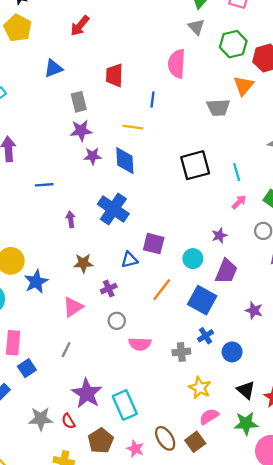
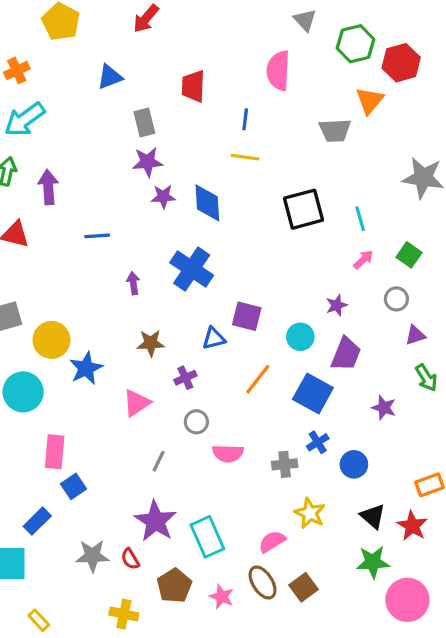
yellow line: (133, 127) -> (245, 157), moved
gray line: (66, 350) -> (159, 461), moved
pink semicircle: (209, 416) -> (272, 542), moved

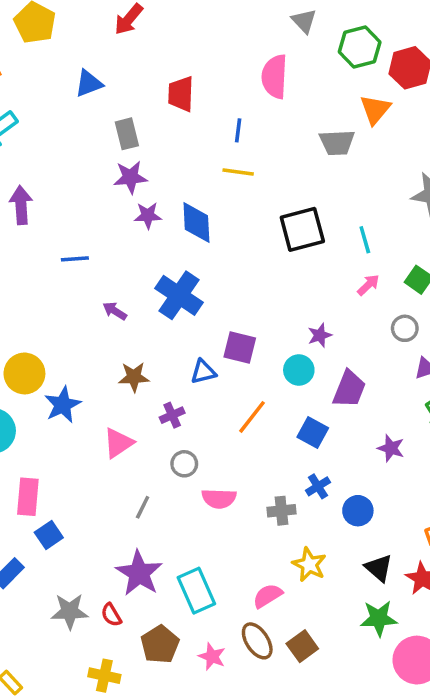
purple arrow: (133, 283) -> (115, 311), turned -50
purple star: (337, 305) -> (320, 335), moved
blue square: (313, 393) -> (313, 433), size x0.7

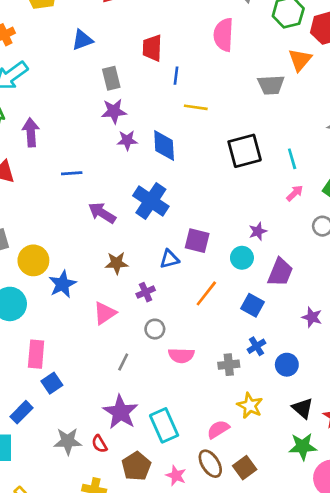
blue line: (238, 130) -> (176, 76), moved
purple arrow: (115, 311) -> (102, 213), size x1.5

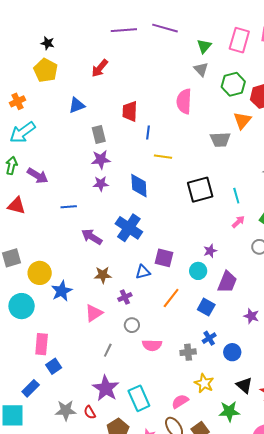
purple arrow: (31, 132) -> (38, 176), turned 125
purple star: (127, 140) -> (101, 184), moved
green star: (303, 446) -> (229, 411), moved

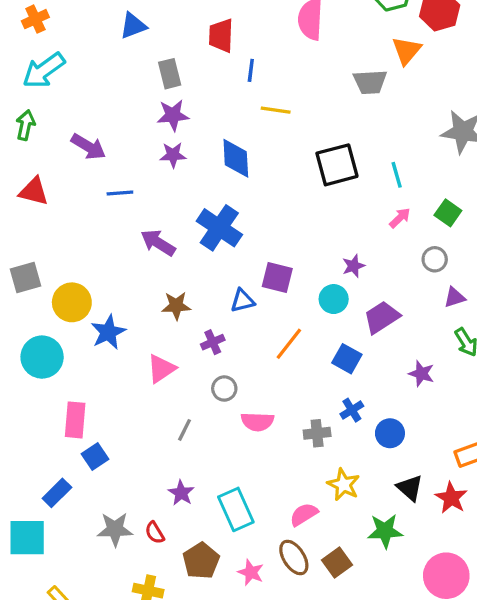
purple arrow: (38, 176) -> (88, 147), moved
purple trapezoid: (227, 282) -> (382, 317), turned -145
purple star: (106, 388) -> (181, 493), size x0.6

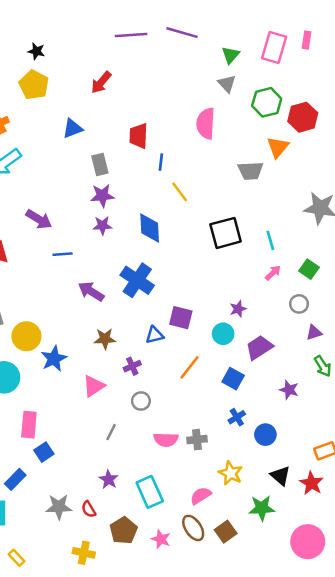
yellow line: (276, 110) -> (180, 192), turned 45
pink semicircle: (257, 422) -> (166, 440), moved
gray cross: (317, 433) -> (197, 440), moved

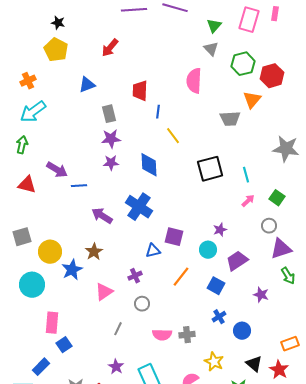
purple arrow: (39, 219) -> (57, 170), moved
purple triangle: (314, 333) -> (281, 249), size x1.6
brown star: (105, 339) -> (94, 252), moved, turned -30

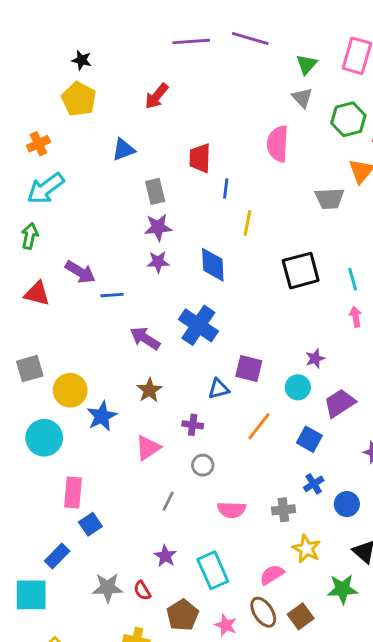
yellow line: (173, 136) -> (247, 223), turned 48
pink arrow: (248, 201) -> (355, 317), turned -56
brown star: (94, 252) -> (149, 390), moved
purple cross: (135, 276) -> (193, 425), turned 32
gray cross: (187, 335) -> (283, 510), moved

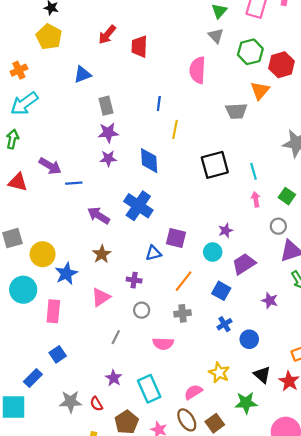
red trapezoid: (200, 158) -> (139, 46), moved
pink rectangle: (73, 493) -> (53, 311), moved
gray cross: (283, 510) -> (183, 313), moved

